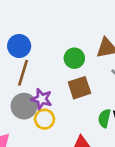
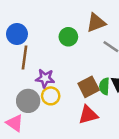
brown square: (79, 88) -> (89, 87), moved
gray circle: (24, 106) -> (28, 101), moved

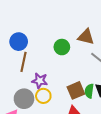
brown triangle: (96, 23) -> (86, 37), turned 30

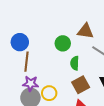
purple star: (40, 81) -> (31, 83), moved
green semicircle: (89, 91) -> (75, 63), moved

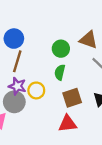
green semicircle: (75, 63) -> (60, 72), moved
yellow circle: (49, 93) -> (36, 90), moved

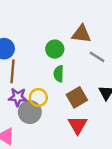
gray circle: (14, 102) -> (30, 112), moved
red triangle: (68, 124) -> (78, 125), turned -42

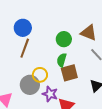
purple star: (18, 97) -> (50, 94), moved
brown square: (77, 97) -> (69, 73), moved

